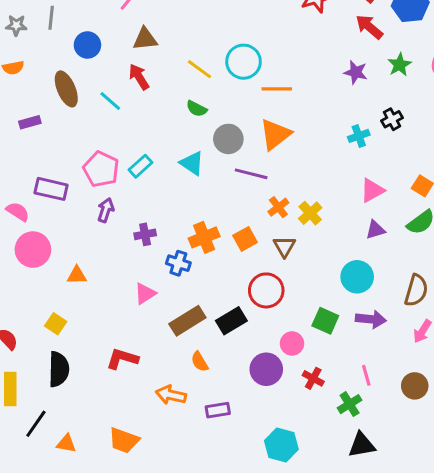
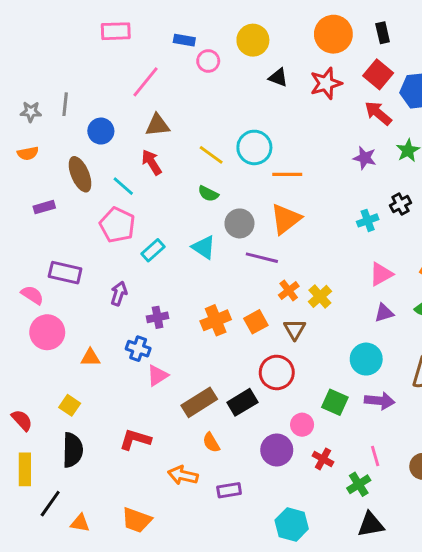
pink pentagon: (101, 169) -> (117, 225), moved
blue cross: (178, 263) -> (138, 349), moved

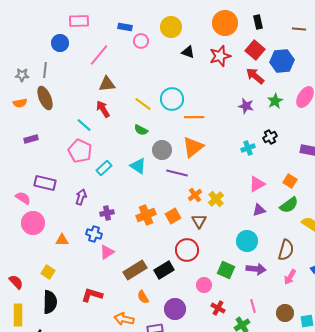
blue circle: (101, 131) -> (60, 43), moved
brown ellipse: (80, 174) -> (45, 98), moved
purple circle: (277, 450) -> (175, 309), moved

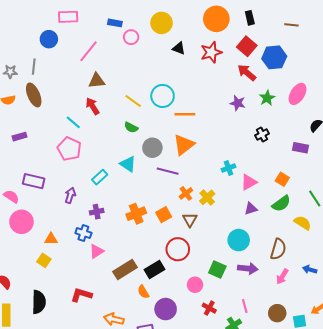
cyan cross: (248, 148) -> (229, 168), moved
cyan rectangle: (104, 168) -> (100, 177), moved
yellow square: (48, 272) -> (44, 260), moved
orange semicircle: (143, 297) -> (143, 292), moved

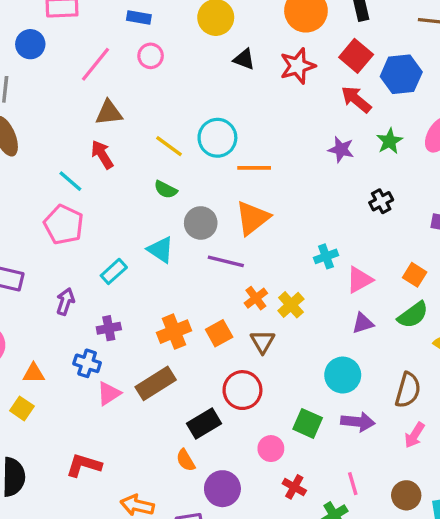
pink circle: (131, 37) -> (151, 56), moved
brown rectangle: (125, 270) -> (156, 383), moved

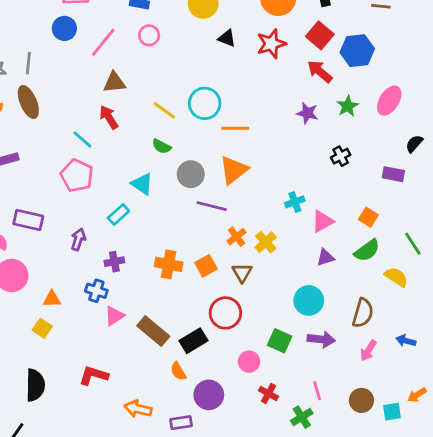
blue circle: (30, 44) -> (64, 28), moved
cyan triangle: (161, 250) -> (142, 184), moved
orange cross: (174, 332) -> (169, 264), turned 32
brown rectangle: (156, 383) -> (153, 331), moved, turned 72

